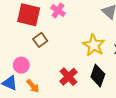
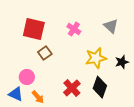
pink cross: (58, 11) -> (74, 29), moved
yellow star: (94, 45) -> (96, 58), turned 30

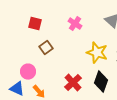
red square: (34, 29) -> (35, 24), size x0.6
yellow star: (96, 58) -> (97, 53), turned 30

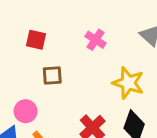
brown square: (46, 48) -> (52, 75), turned 32

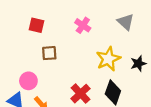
yellow star: (128, 83) -> (108, 59), turned 30

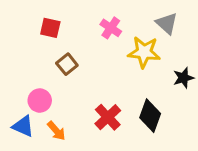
brown square: (49, 53) -> (67, 64), turned -35
yellow star: (108, 59) -> (144, 52), moved, turned 30

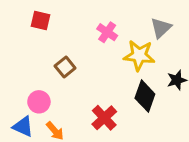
gray triangle: (167, 23) -> (161, 28), turned 35
red square: (50, 28) -> (40, 21), moved
black diamond: (150, 116) -> (145, 96), moved

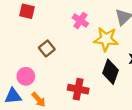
red cross: (104, 118) -> (78, 89), turned -36
blue triangle: (23, 127) -> (13, 96), turned -30

